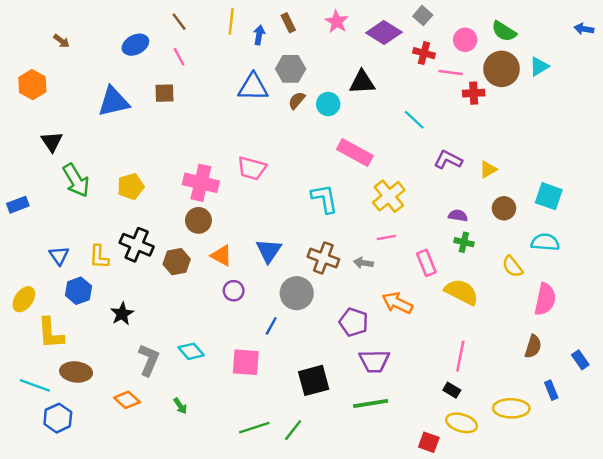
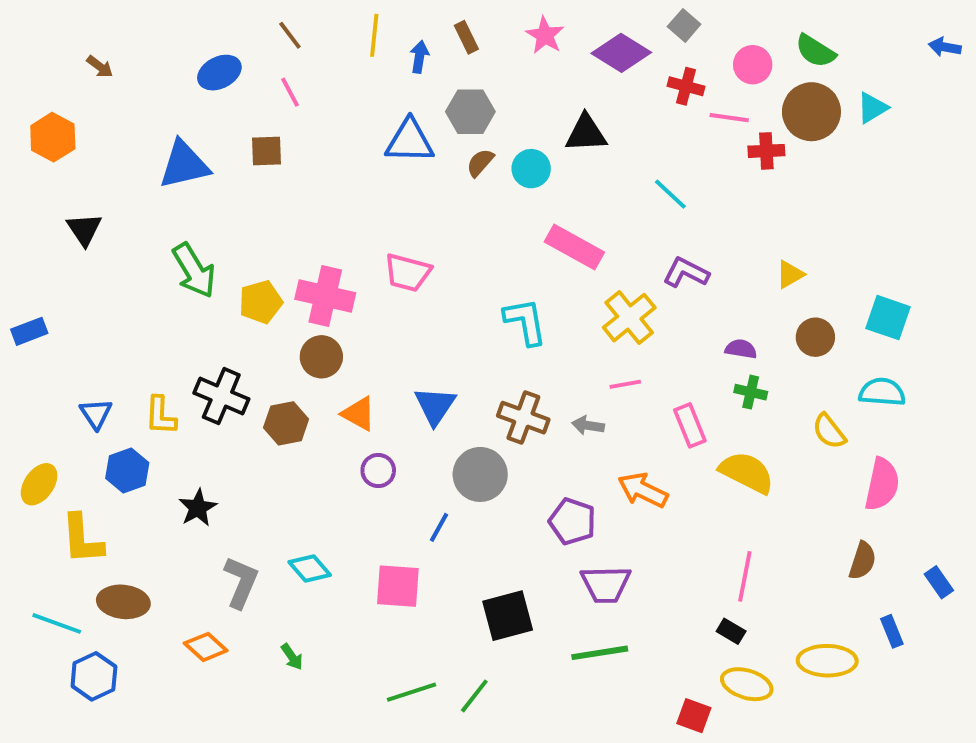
purple L-shape: (448, 160) -> (686, 272), moved
green arrow: (76, 180) -> (194, 271), moved
yellow pentagon: (131, 186) -> (261, 302), moved

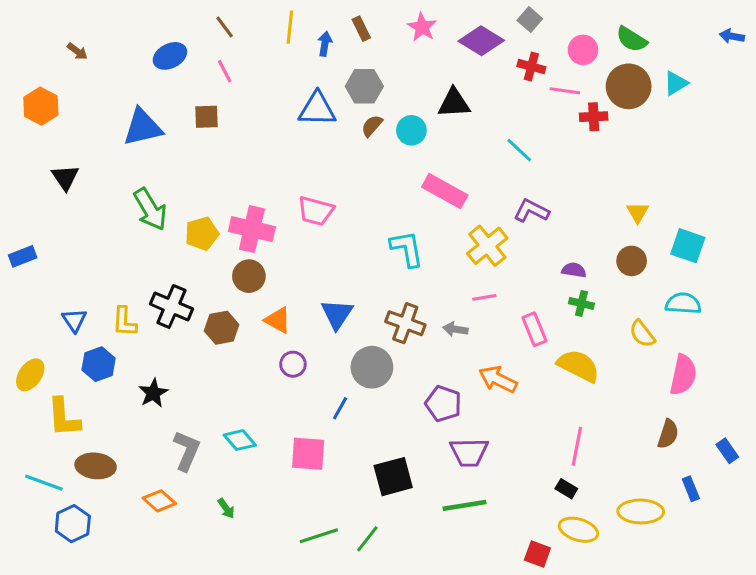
yellow triangle: (790, 274) -> (638, 212), moved, turned -30

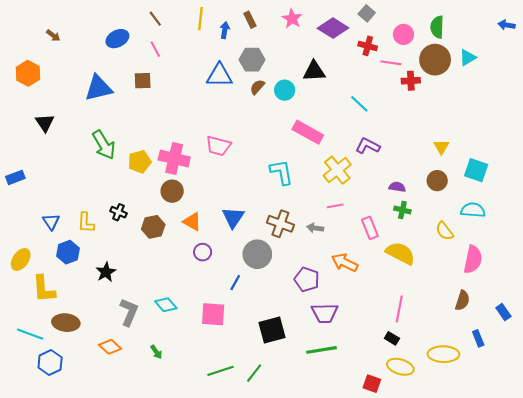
green semicircle: (632, 39) -> (437, 27), turned 60
black cross: (171, 306) -> (118, 212), size x0.6

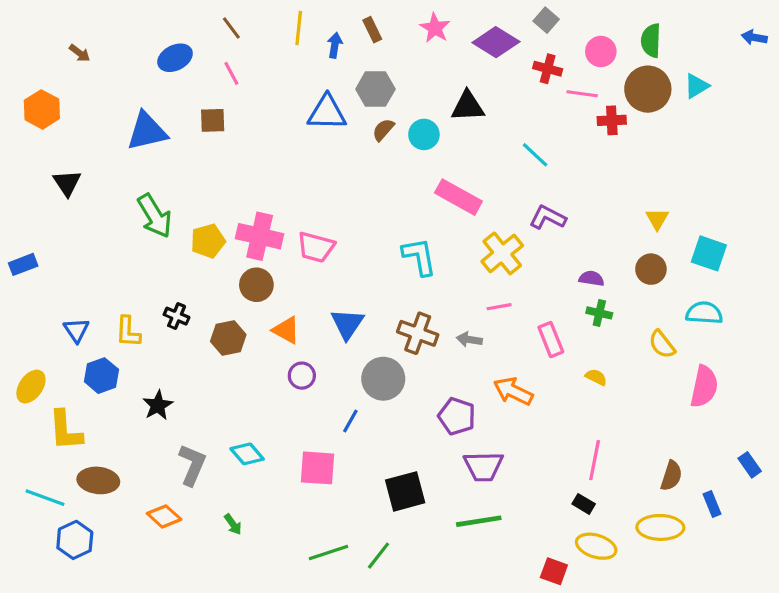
pink trapezoid: (218, 146) -> (316, 247), moved
yellow semicircle: (400, 253) -> (596, 377), size x0.5
brown semicircle: (462, 300) -> (671, 476), moved

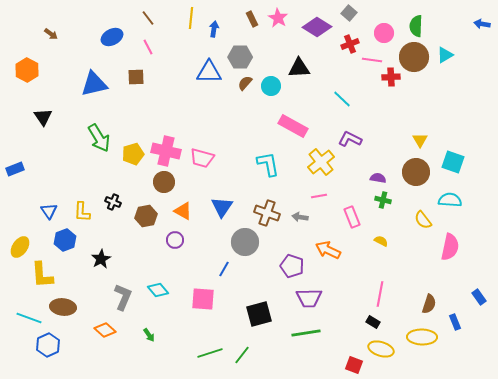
brown rectangle: (372, 30) -> (252, 19), moved
red cross: (548, 69) -> (350, 44), turned -36
brown circle: (651, 269) -> (416, 172), size x1.4
purple circle: (302, 376) -> (175, 240), moved

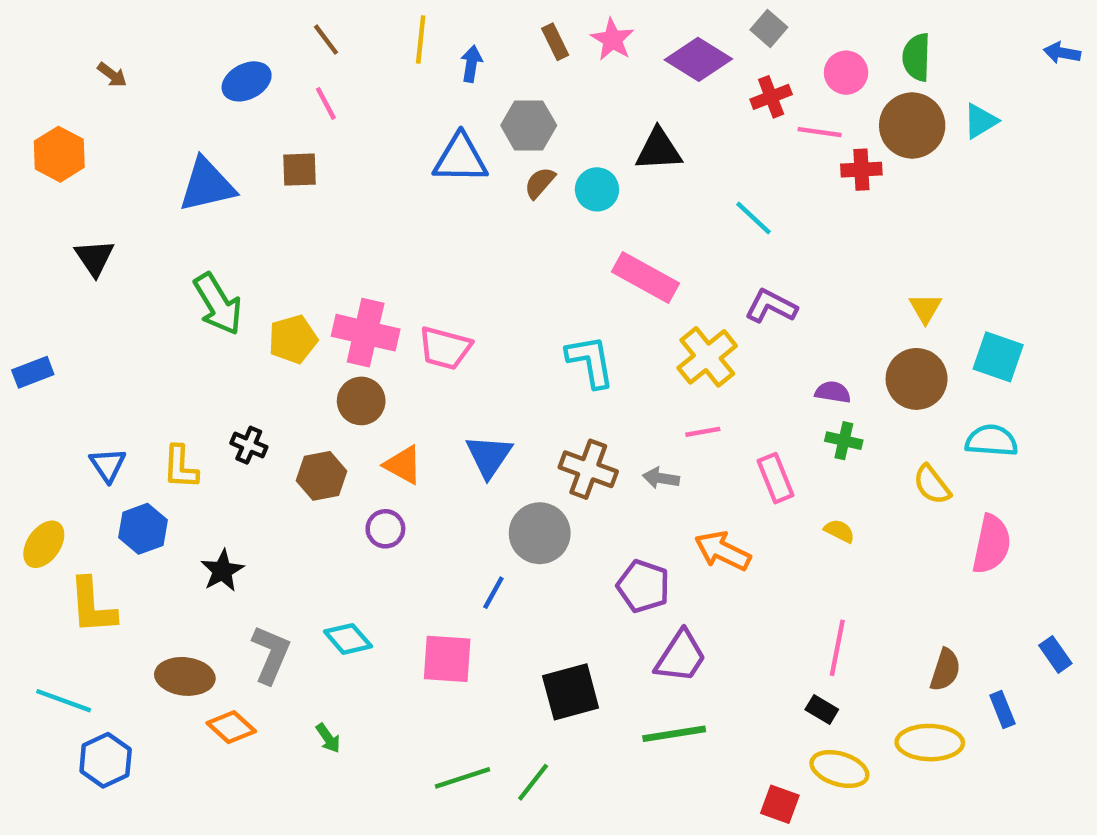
purple trapezoid: (309, 298) -> (681, 657), turned -56
brown ellipse: (63, 307) -> (185, 676), moved

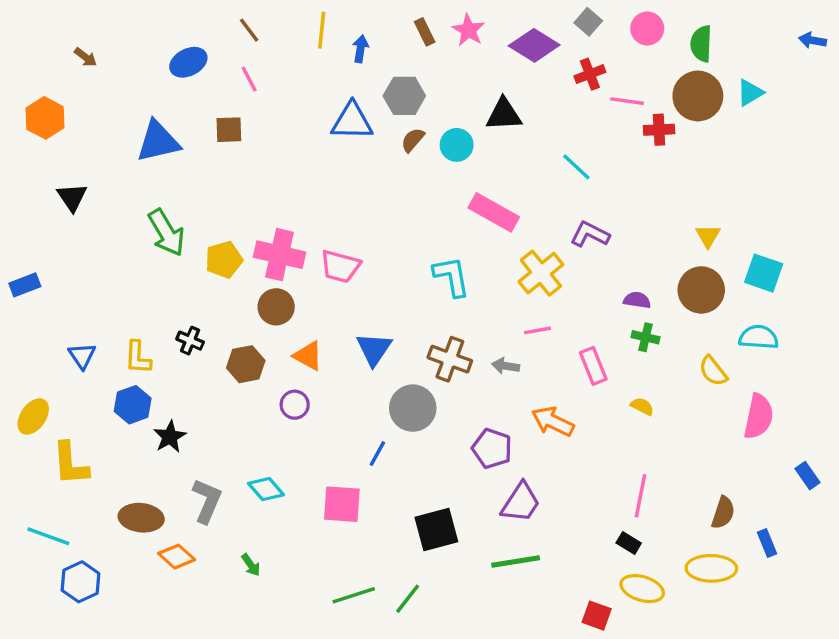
pink circle: (846, 73) -> (647, 29), moved
blue hexagon: (143, 529) -> (133, 405), moved
blue rectangle: (1055, 654) -> (807, 476), moved

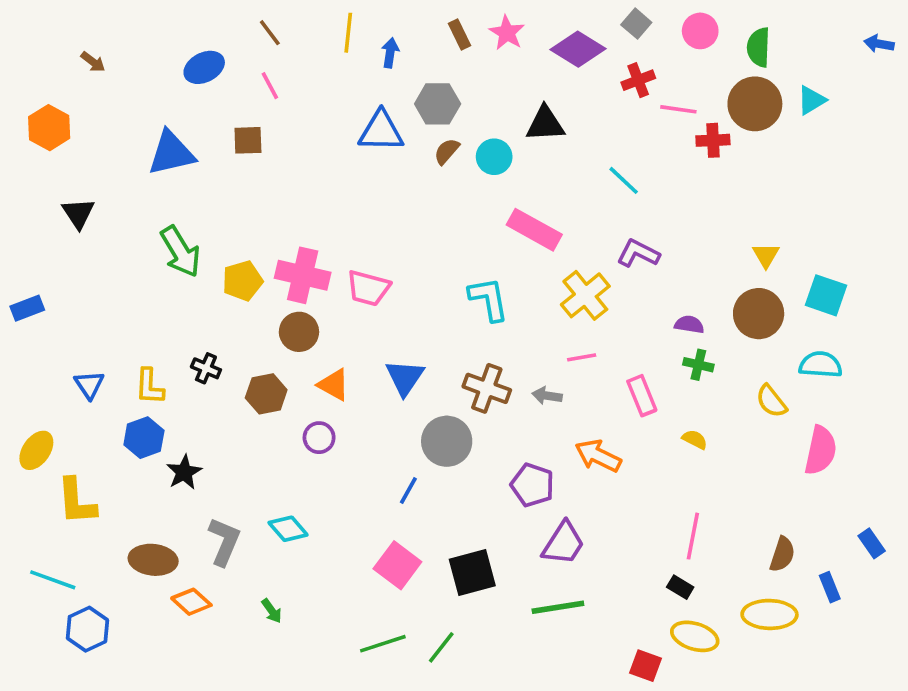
blue rectangle: (807, 476) -> (872, 543), moved
pink square: (342, 504) -> (397, 565), moved, turned 33

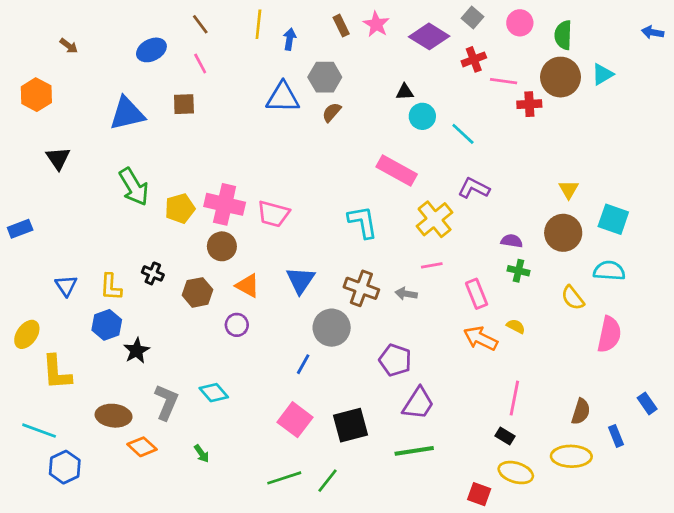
black triangle: (545, 124) -> (405, 92), size x0.6
cyan circle: (494, 157) -> (422, 116), moved
orange arrow: (598, 456) -> (481, 338), moved

